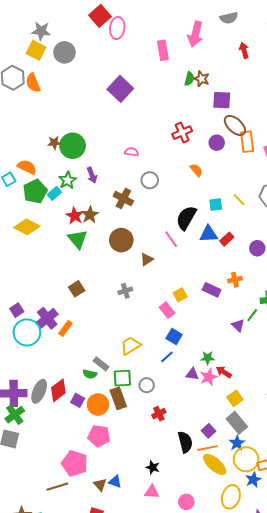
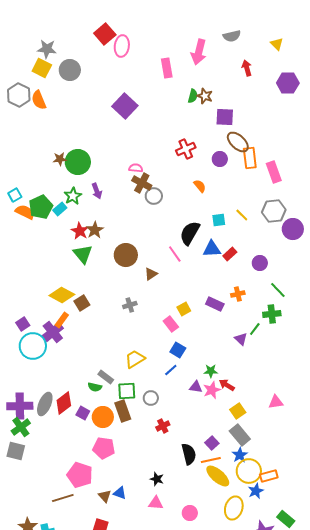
orange semicircle: (27, 167) -> (25, 212), moved
brown cross: (123, 198) -> (142, 183), moved
yellow diamond: (27, 227) -> (62, 295), moved
orange rectangle: (65, 328) -> (62, 320), moved

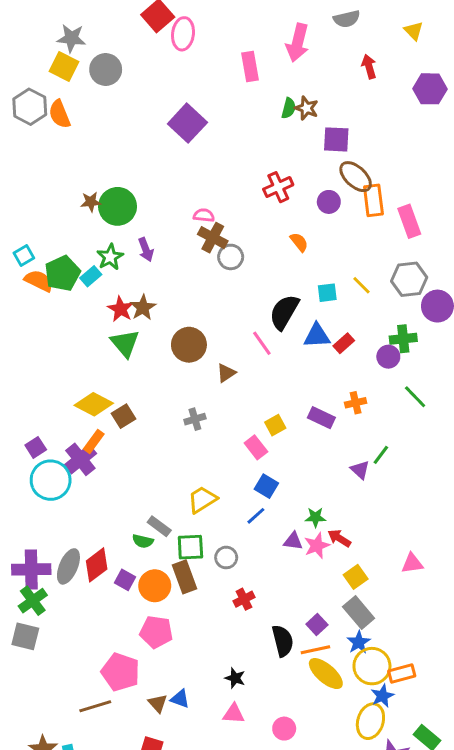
green cross: (272, 314) -> (403, 339), moved
yellow ellipse: (234, 508) -> (370, 721), moved

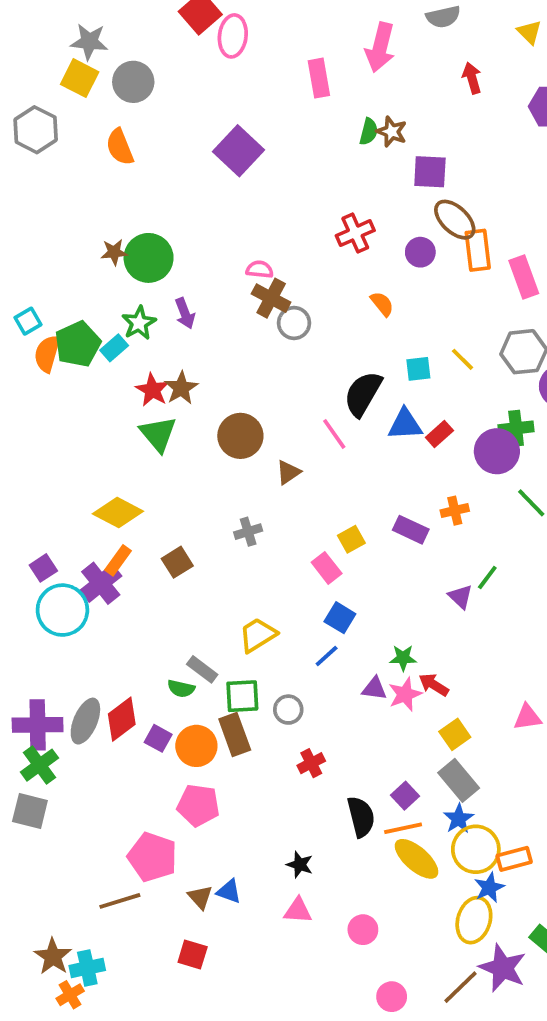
orange semicircle: (60, 114) -> (120, 147), moved
orange semicircle: (39, 281) -> (47, 354), turned -100
purple circle: (388, 357) -> (497, 451), size x1.5
brown square: (123, 416) -> (177, 562), moved

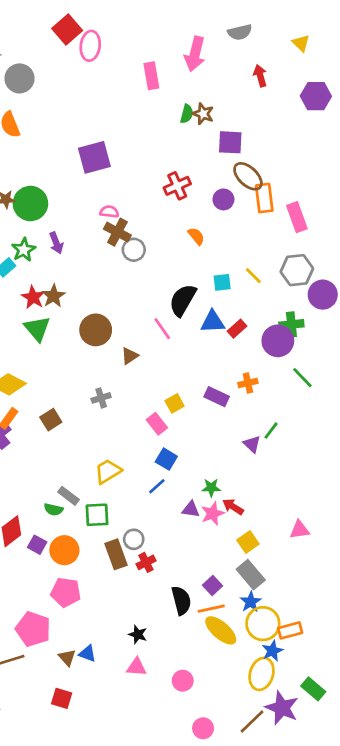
purple square: (239, 151) -> (94, 157), moved, turned 32
gray circle: (288, 710) -> (134, 539), moved
brown rectangle: (235, 734) -> (116, 554), moved

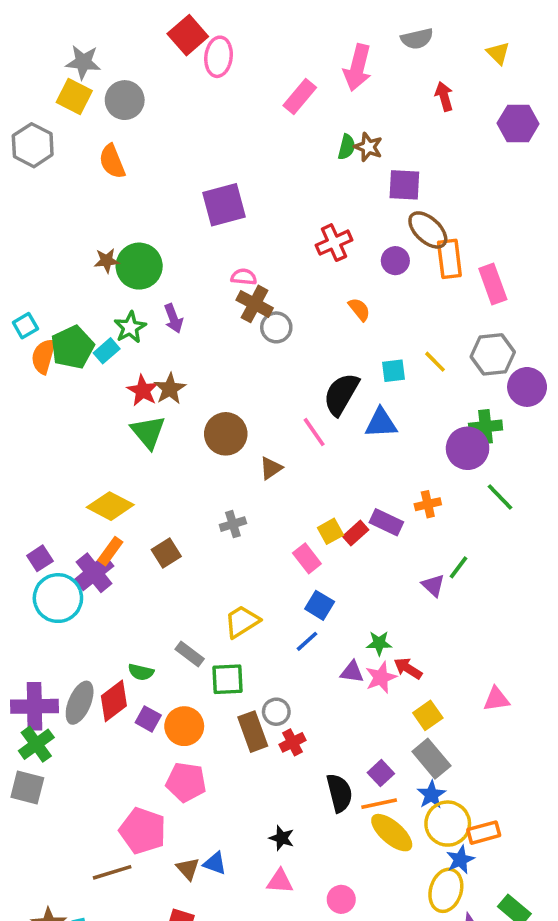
pink rectangle: (151, 76) -> (300, 96), turned 50
red rectangle: (237, 329) -> (356, 533), moved
green semicircle: (54, 509) -> (141, 672), moved

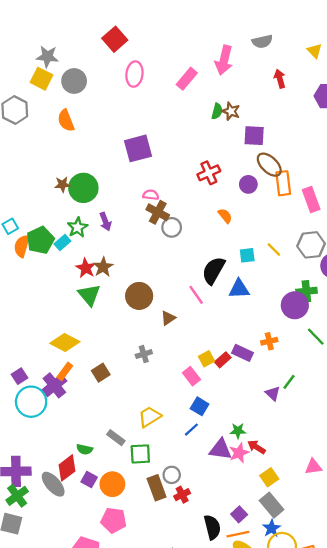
pink ellipse: (219, 57) -> (134, 74), moved
purple triangle: (352, 672) -> (220, 449), size x1.5
gray ellipse: (80, 703) -> (53, 484), moved, turned -64

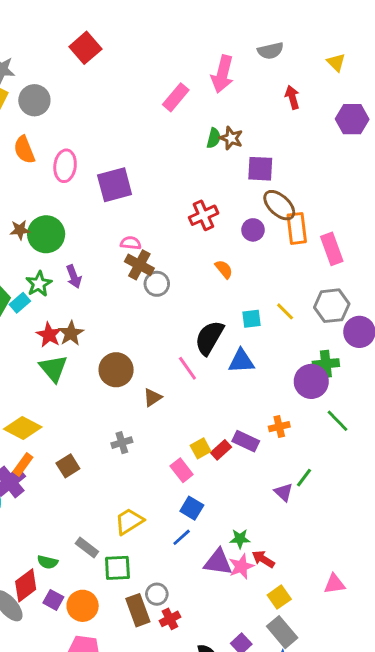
pink ellipse: (134, 74) -> (65, 166), moved

